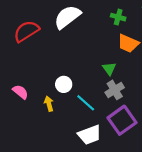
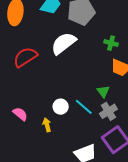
cyan line: (86, 103) -> (84, 107), moved

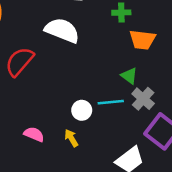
white semicircle: (64, 43) -> (62, 30), turned 76
cyan line: (84, 107) -> (111, 102), turned -30

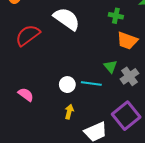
gray cross: (143, 99) -> (129, 76), moved
yellow arrow: (71, 138) -> (69, 112), moved, turned 32

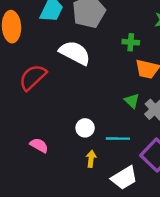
cyan line: (91, 83) -> (118, 139), moved

